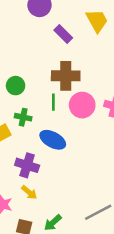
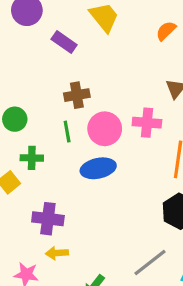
brown cross: (66, 76) -> (77, 95), size x0.7
blue ellipse: (53, 140) -> (98, 168), moved, turned -30
yellow arrow: (29, 192) -> (57, 253), turned 147

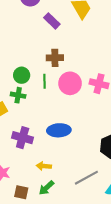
green circle: (15, 119) -> (22, 75), moved
blue ellipse: (98, 168) -> (59, 130), moved
yellow arrow: (57, 253) -> (44, 166), moved

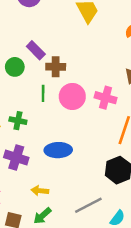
purple rectangle: (52, 21) -> (36, 50), moved
green circle: (22, 75) -> (15, 67), moved
green cross: (18, 95) -> (18, 121), moved

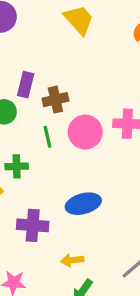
purple rectangle: (36, 50) -> (26, 85), turned 72
green cross: (18, 121) -> (17, 166), moved

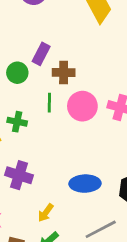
blue ellipse: (83, 204) -> (85, 184), moved
yellow arrow: (72, 260) -> (46, 213), turned -60

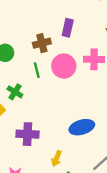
purple rectangle: (41, 54) -> (68, 28), moved
green cross: (17, 122) -> (15, 92), turned 35

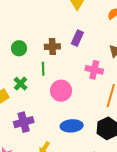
pink circle: (64, 66) -> (61, 91), moved
purple cross: (27, 134) -> (24, 122), turned -30

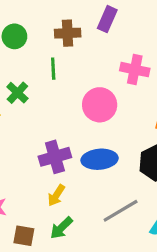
pink circle: (61, 91) -> (100, 105), moved
purple cross: (24, 122) -> (55, 157), moved

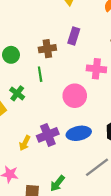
yellow arrow: (56, 195) -> (25, 143), moved

